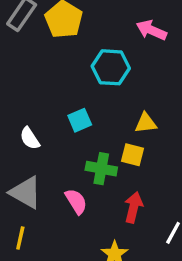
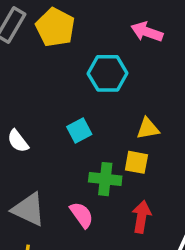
white semicircle: (30, 138) -> (18, 141), moved

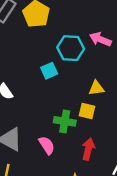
pink arrow: (147, 32) -> (100, 39), moved
cyan square: (79, 130) -> (49, 71), moved

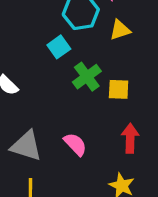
yellow triangle: (96, 88) -> (120, 30), moved
green cross: (65, 121) -> (87, 77), moved, turned -35

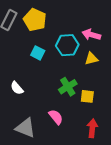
cyan square: (59, 47) -> (38, 53), moved, turned -32
pink semicircle: (75, 144) -> (56, 117), moved

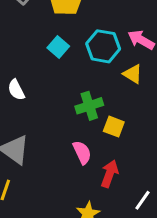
yellow triangle: (91, 59) -> (133, 74), turned 32
pink semicircle: (56, 117) -> (82, 152), moved

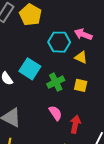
cyan square: (58, 47) -> (30, 69), moved, size x1.5
yellow square: (114, 127) -> (81, 85), moved

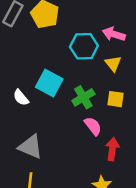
yellow triangle: (81, 57) -> (113, 63), turned 32
pink semicircle: (55, 113) -> (93, 126), moved

